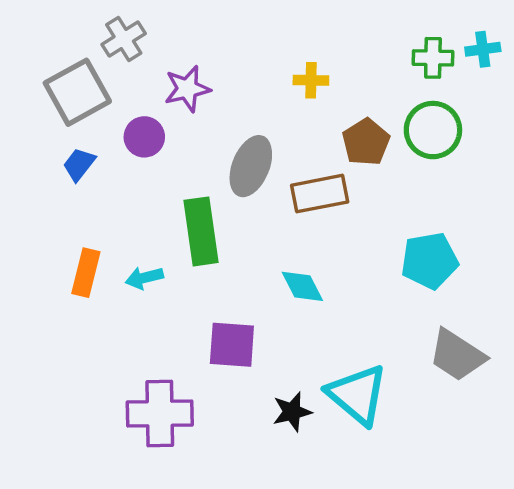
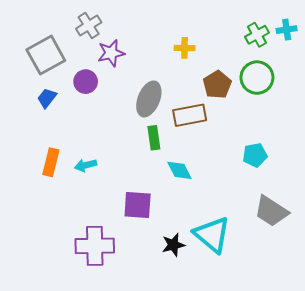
gray cross: (124, 39) -> (89, 26), moved
green cross: (433, 58) -> (257, 35), turned -30
green rectangle: (201, 231) -> (154, 138), moved, size x0.6
cyan pentagon: (430, 261) -> (255, 155), size x0.7

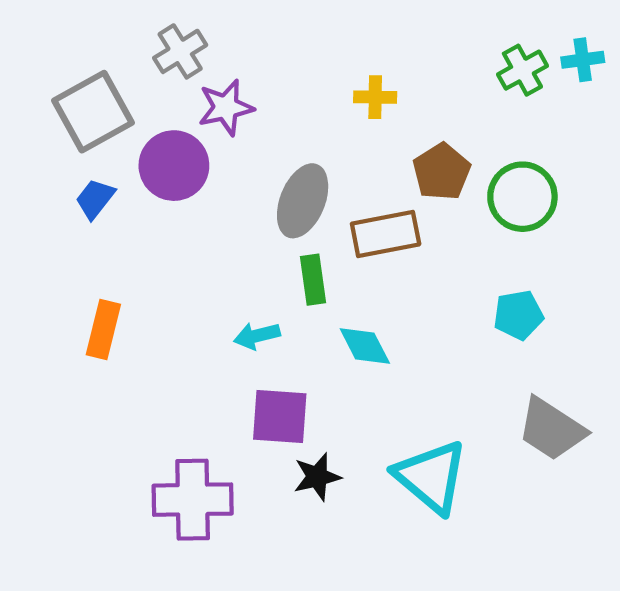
green circle: (257, 78) -> (522, 197), moved
purple circle: (86, 82) -> (174, 166), size x1.4
cyan arrow: (86, 165) -> (257, 336), moved
black star: (173, 245) -> (317, 477), moved

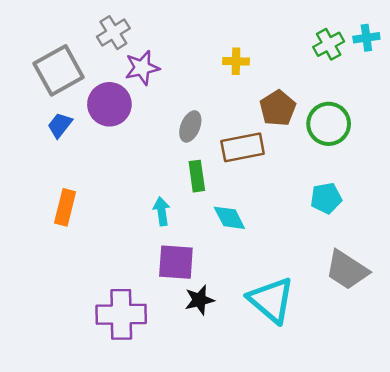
gray ellipse: (303, 201) -> (190, 126), size x0.7
cyan arrow: (257, 336) -> (162, 211), turned 96

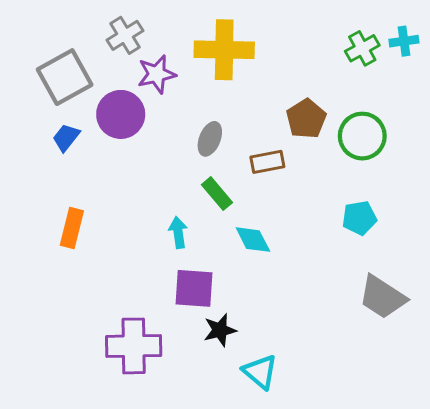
yellow cross: (236, 61) -> (224, 50), moved, size x2.0
brown rectangle: (243, 147) -> (267, 162), size x0.7
green rectangle: (197, 176) -> (217, 194), turned -32
cyan triangle: (271, 300) -> (260, 372), moved, size x0.7

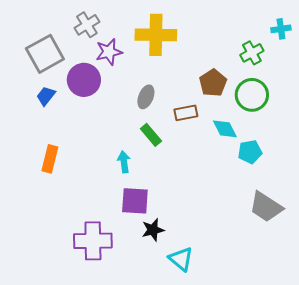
green cross: (362, 48) -> (252, 53), moved
cyan diamond: (253, 240) -> (225, 129), moved

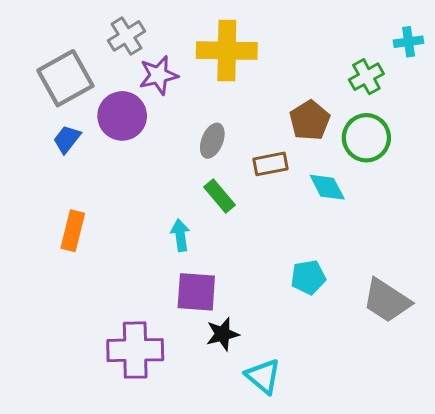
cyan pentagon: (250, 152) -> (308, 277), moved

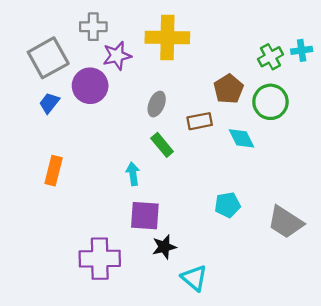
gray cross: (126, 36) -> (93, 27), turned 32
cyan cross: (409, 42) -> (302, 50), moved

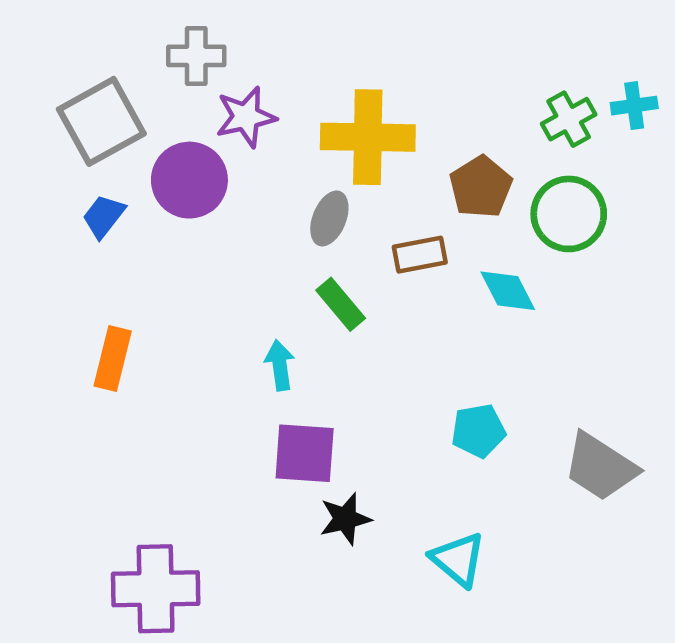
yellow cross: (167, 37) -> (368, 137), moved
purple cross: (100, 259) -> (156, 589), moved
cyan triangle: (194, 278) -> (458, 559), moved

